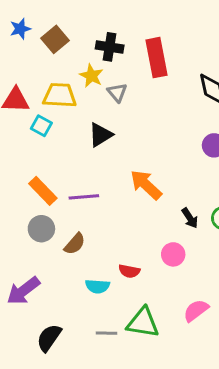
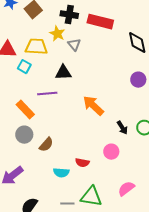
red rectangle: (157, 58) -> (100, 22), turned -65
black triangle: (100, 135) -> (63, 73), turned 30
purple line: (84, 197) -> (47, 94), moved

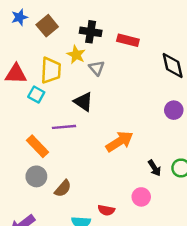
red rectangle: (100, 22) -> (128, 40), size x0.7
yellow trapezoid: (36, 47) -> (51, 70), turned 90
black triangle: (63, 73) -> (83, 102), turned 36
orange arrow: (93, 106) -> (120, 141), turned 105

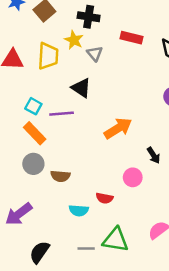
red rectangle: (128, 40) -> (131, 38), moved
cyan square: (36, 94) -> (33, 106), moved
brown semicircle: (63, 188) -> (60, 176), turned 54
pink circle: (141, 197) -> (133, 177), moved

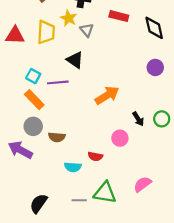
purple arrow: (19, 214) -> (20, 150), moved, turned 65

